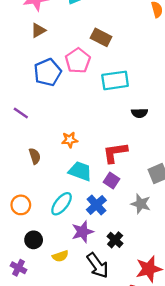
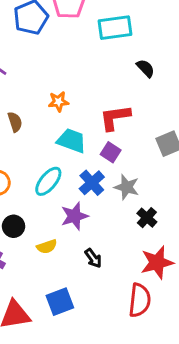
black semicircle: (139, 113) -> (145, 68), turned -133
gray star: (141, 204) -> (127, 187), moved
black cross: (115, 240) -> (147, 218), moved
black arrow: (98, 265) -> (93, 258), size x0.6

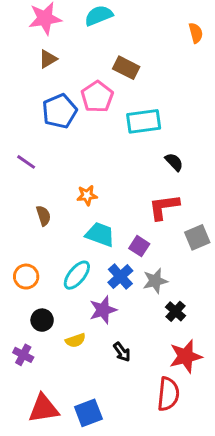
red L-shape: (115, 118) -> (164, 207), moved
gray star: (127, 187) -> (155, 281), turned -30
blue square: (60, 302) -> (88, 413), moved

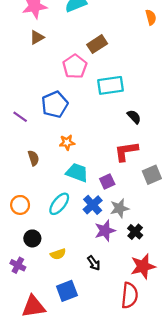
brown rectangle: (126, 68) -> (97, 44), turned -60
blue pentagon: (59, 111) -> (55, 104), moved
purple square: (139, 246) -> (107, 181), turned 32
purple star: (103, 310) -> (105, 231), moved
blue square: (88, 413) -> (67, 291), moved

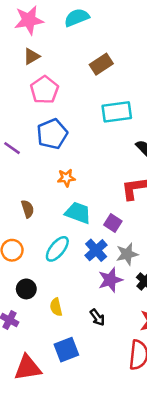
pink pentagon: (75, 66) -> (44, 90), moved
brown semicircle: (33, 158) -> (28, 209), moved
purple square: (107, 181) -> (113, 223), turned -32
yellow semicircle: (58, 254) -> (56, 307), turned 96

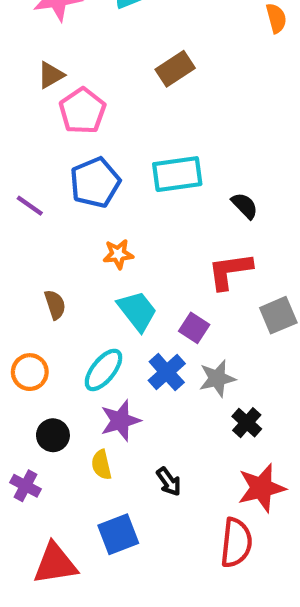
brown triangle: (31, 56) -> (51, 75), moved
cyan rectangle: (117, 112) -> (177, 174), moved
cyan trapezoid: (78, 213) -> (137, 311), turned 32
purple star: (110, 280) -> (120, 421), moved

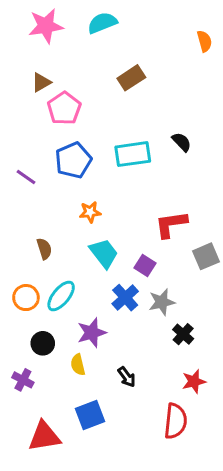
black semicircle: (245, 206) -> (182, 142), moved
cyan ellipse: (103, 370) -> (61, 296), moved
red star: (261, 488) -> (194, 381), size x0.7

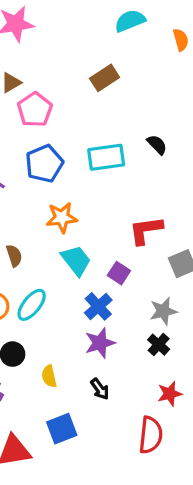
cyan semicircle: (102, 23) -> (130, 21), moved
orange star: (90, 212) -> (62, 218), size x1.4
gray star: (162, 302) -> (163, 311), moved
purple star: (92, 333) -> (100, 343), moved

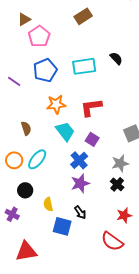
red L-shape: (146, 230) -> (91, 107), moved
blue square: (62, 429) -> (62, 226), moved, turned 36
red semicircle: (151, 435) -> (112, 241), turned 120

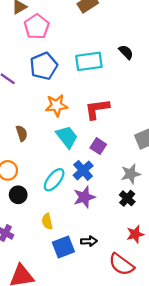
cyan ellipse: (37, 159) -> (54, 180), moved
black circle: (25, 190) -> (18, 195), moved
black arrow: (80, 212) -> (89, 241), moved, turned -56
blue square: (62, 226) -> (63, 247), turned -36

